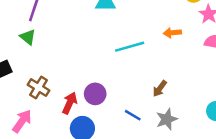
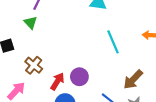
cyan line: (130, 47) -> (113, 42), turned 75
brown arrow: (160, 88) -> (133, 80), size x1.5

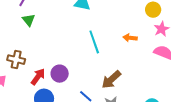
green triangle: (30, 22) -> (29, 20), moved
brown cross: (34, 65) -> (16, 60), turned -30

